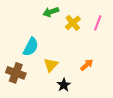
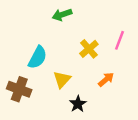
yellow cross: (73, 23) -> (89, 49), moved
pink line: (98, 23) -> (119, 40), moved

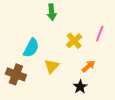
green arrow: (62, 15) -> (52, 12), turned -77
black star: (78, 104) -> (80, 87), moved

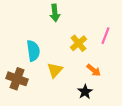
cyan semicircle: (31, 48) -> (33, 51), turned -36
orange arrow: (88, 66) -> (94, 70), turned 80

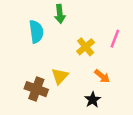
cyan semicircle: (33, 51) -> (36, 32), moved
brown cross: (17, 79) -> (36, 89), moved

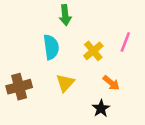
cyan semicircle: (36, 32) -> (51, 47), moved
brown cross: (36, 89) -> (19, 87), moved, turned -35

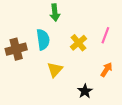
orange arrow: (111, 83) -> (106, 70), moved, turned -96
brown cross: (19, 87) -> (16, 49), moved

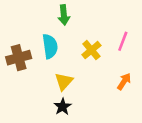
black star: (85, 91) -> (63, 107), moved

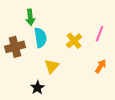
green arrow: (64, 15) -> (30, 17), moved
black star: (63, 107) -> (37, 88), moved

